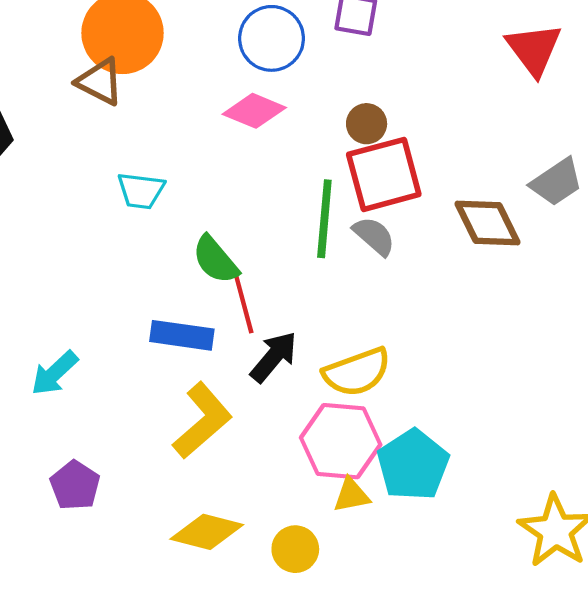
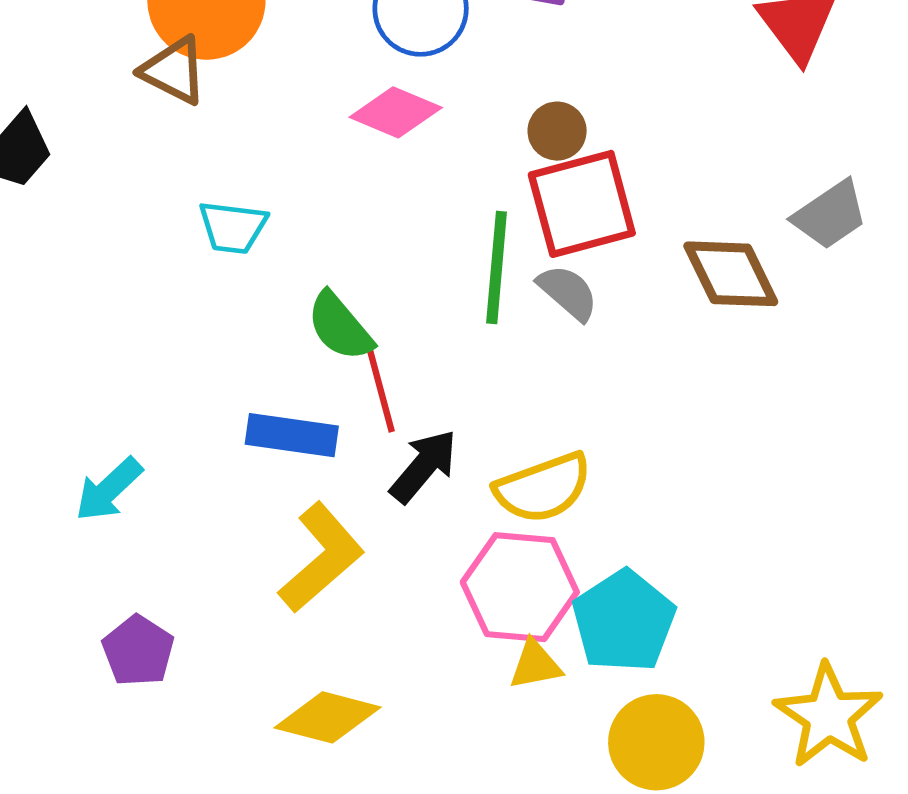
yellow circle: (295, 549) -> (656, 742), moved, size x1.4

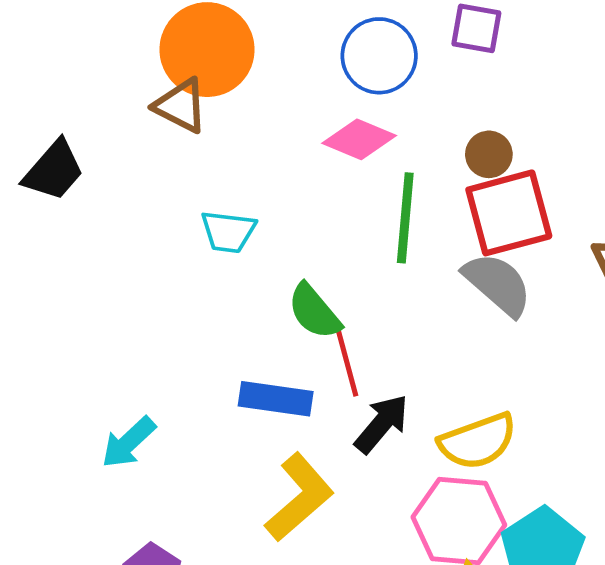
green line: (497, 268) -> (405, 218), moved
gray semicircle: (568, 292) -> (498, 284), size x1.4

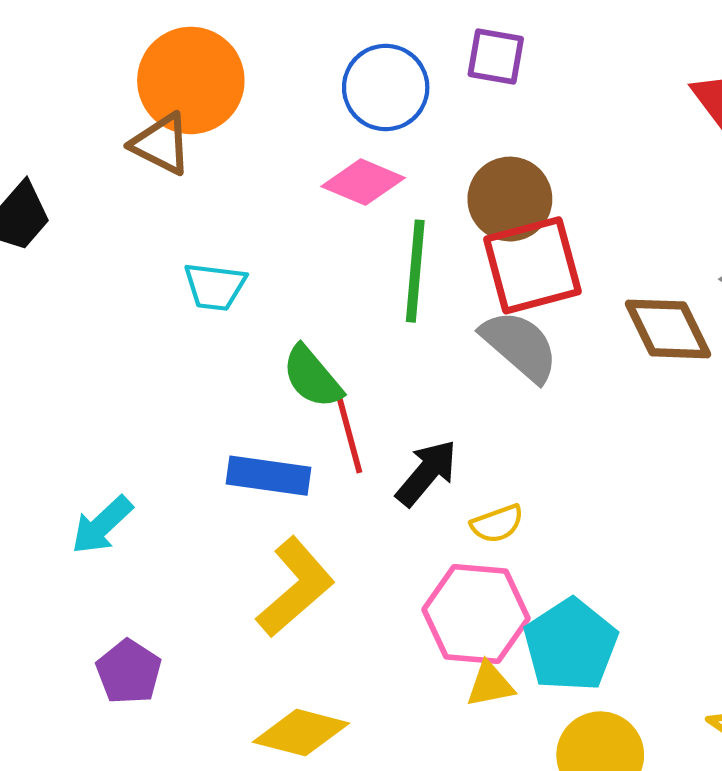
brown circle: (489, 154) -> (510, 199), size x1.6
black arrow: (382, 424) -> (427, 473), moved
yellow semicircle: (478, 441) -> (497, 524), size x0.6

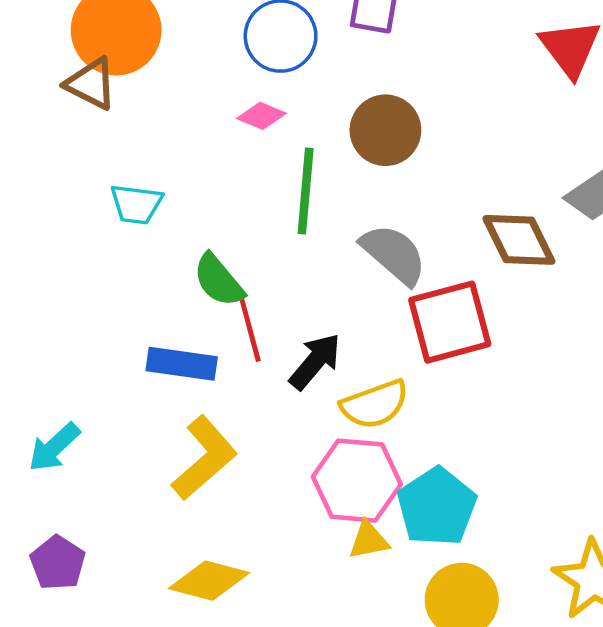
pink diamond: (363, 182) -> (261, 116), size x0.7
red square: (532, 265) -> (450, 322), moved
yellow semicircle: (497, 524) -> (375, 404), size x1.5
cyan arrow: (102, 525) -> (54, 447), moved
purple pentagon: (129, 672) -> (58, 563), moved

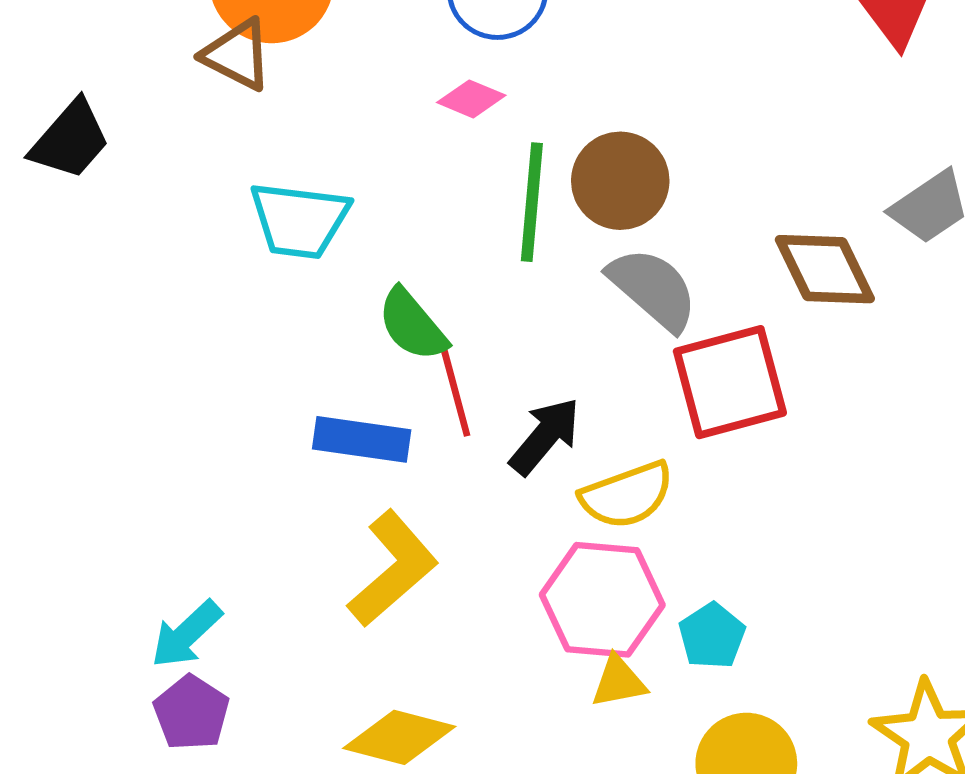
brown circle: (385, 130) -> (620, 181), moved
cyan trapezoid: (136, 204) -> (299, 220), size x1.4
cyan arrow: (54, 447) -> (186, 634), moved
cyan pentagon: (437, 507) -> (712, 636), size x0.6

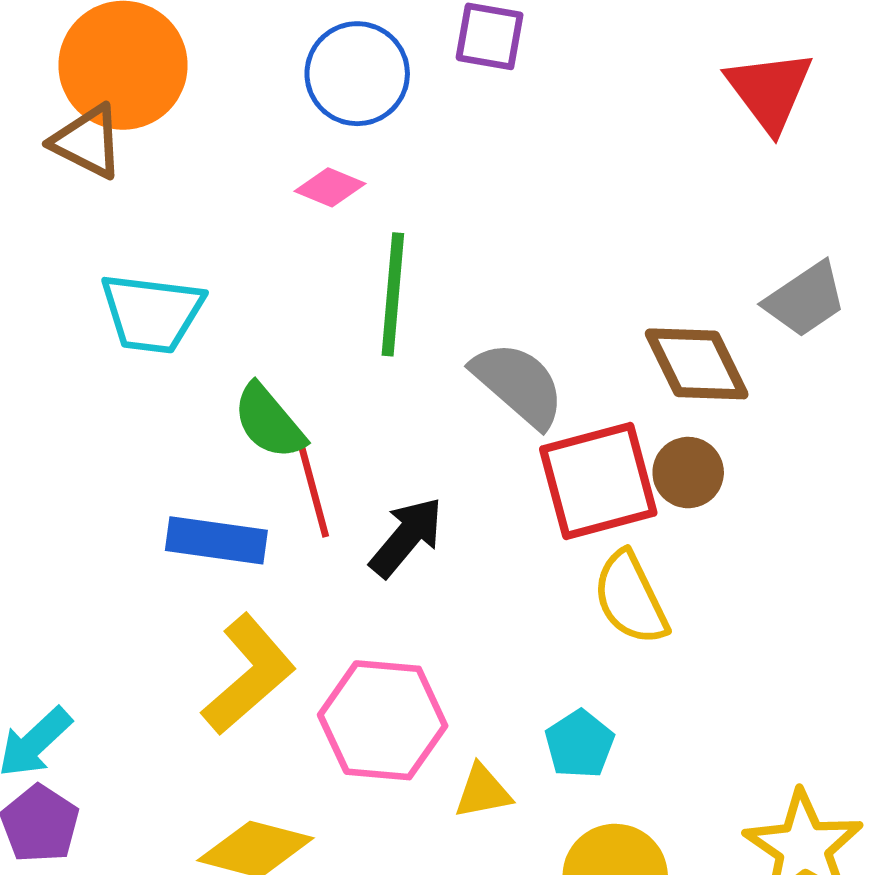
brown circle: (620, 181) -> (688, 473), moved, size x0.7
yellow semicircle: (627, 495) -> (630, 598), moved, turned 84
pink hexagon: (602, 600) -> (383, 720), moved

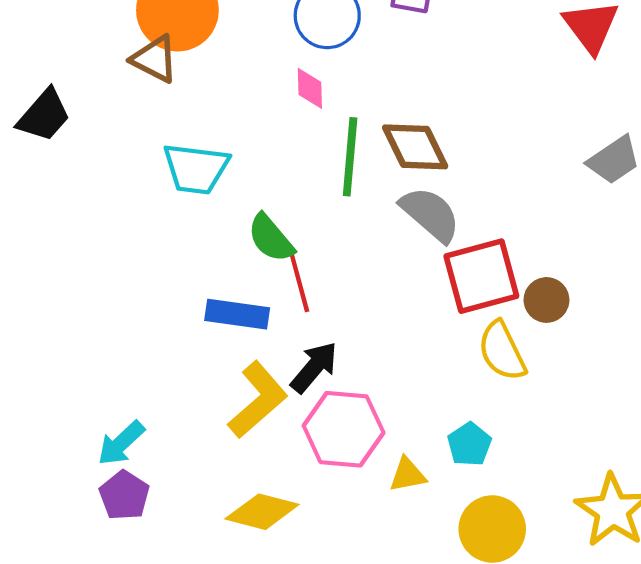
pink diamond: (330, 187) -> (310, 88), turned 66
brown diamond: (697, 364) -> (415, 147), moved
brown circle: (688, 473) -> (546, 300), moved
black arrow: (406, 537) -> (314, 367), moved

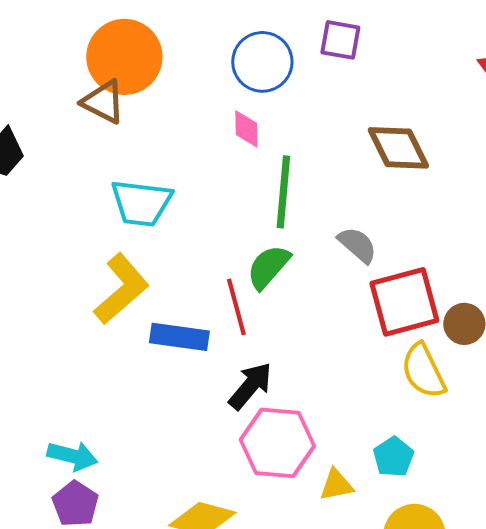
brown diamond: (415, 147) -> (398, 148), moved
gray semicircle: (430, 214) -> (357, 245), size x0.7
green semicircle: (271, 238) -> (268, 267), moved, turned 81
yellow L-shape: (258, 400) -> (121, 289), moved
cyan arrow: (121, 443) -> (72, 456), turned -123

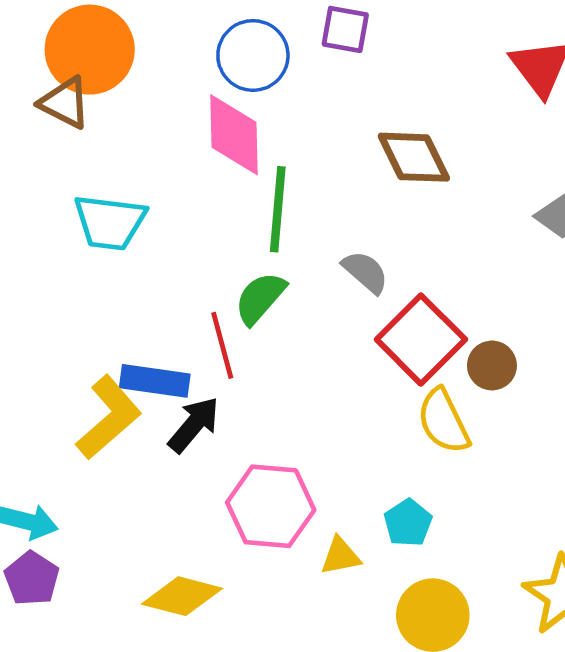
pink diamond: (246, 129) -> (234, 135), size x1.8
yellow L-shape: (121, 289) -> (109, 418), moved
red square: (404, 302) -> (421, 339), turned -30
black arrow: (250, 386) -> (194, 425), moved

